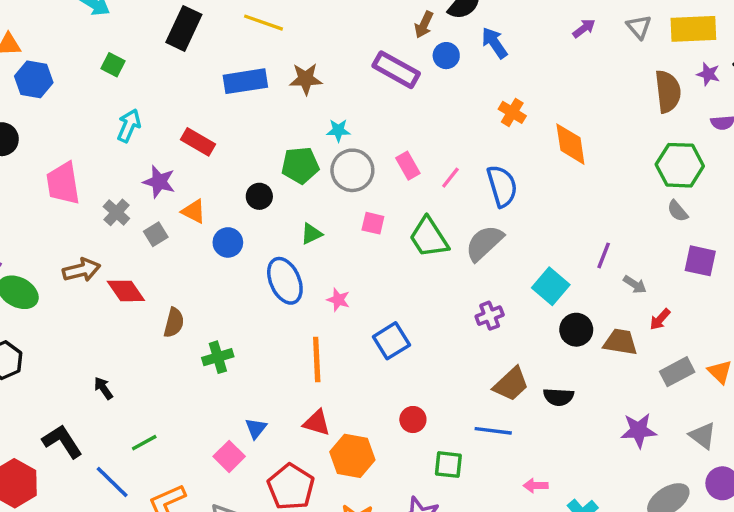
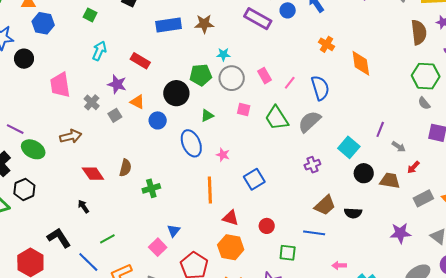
black circle: (259, 196) -> (176, 93), size x1.6
red diamond: (126, 291) -> (93, 174), moved
red triangle: (317, 423) -> (231, 218), moved

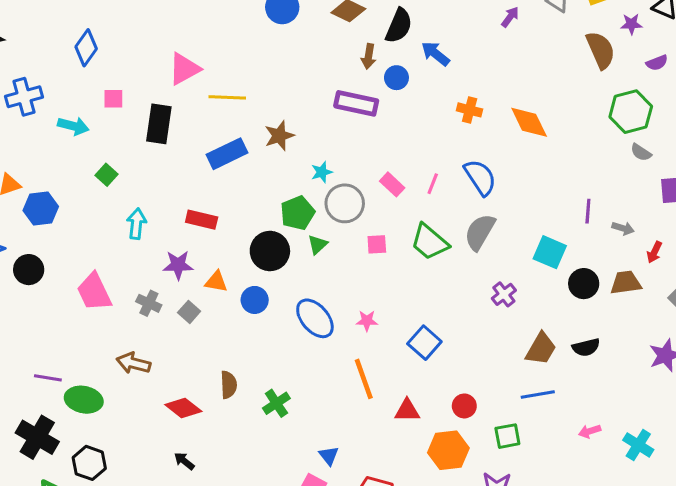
green square: (90, 15) -> (106, 175), turned 32
green triangle: (207, 116) -> (317, 245), moved
brown arrow: (71, 136) -> (134, 363), turned -135
orange hexagon: (231, 247) -> (448, 450), moved

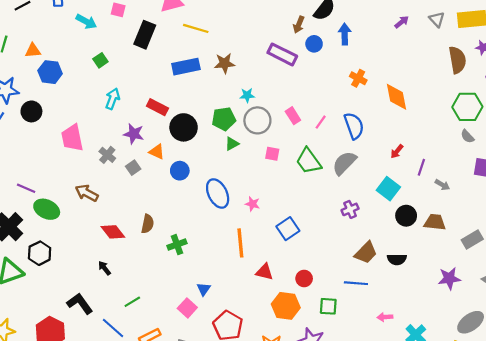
blue arrow: (435, 54) -> (345, 34), turned 36
black circle: (270, 251) -> (184, 127), moved
red arrow: (654, 252) -> (397, 151), moved

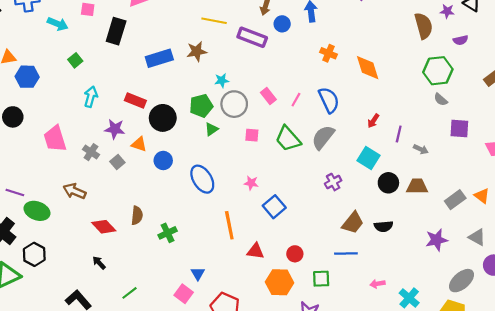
yellow line: (196, 28) -> (214, 21), moved
pink star: (252, 204) -> (251, 183), moved

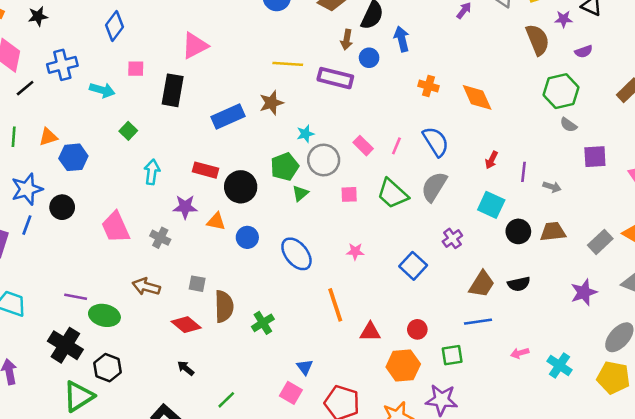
gray square: (117, 162) -> (197, 284), moved, turned -32
blue square: (274, 207) -> (413, 266), moved
brown semicircle: (137, 215) -> (224, 306), size x1.4

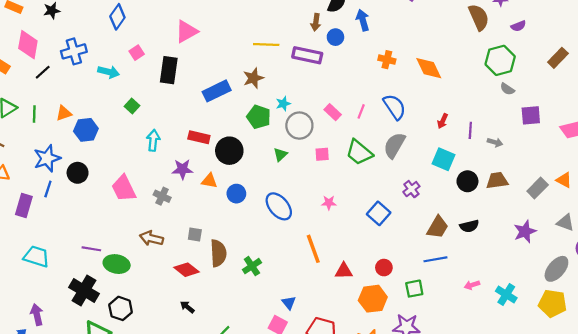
pink square: (136, 69) -> (137, 53), turned -32
green pentagon: (285, 167) -> (259, 117), moved, turned -30

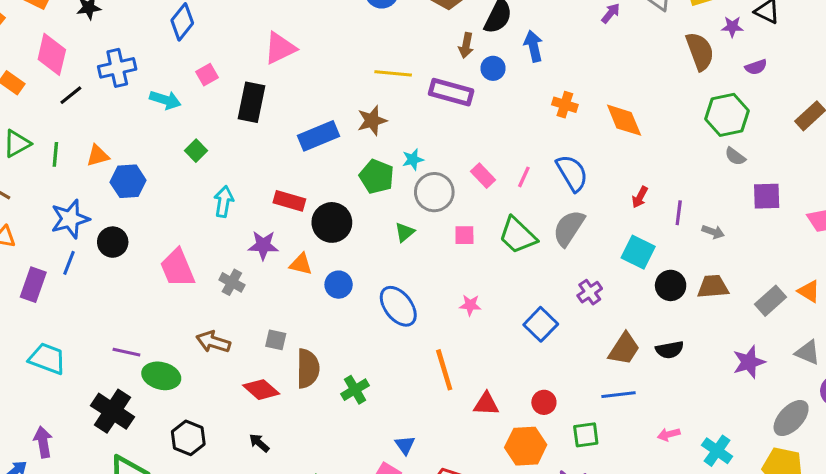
black hexagon: (121, 308) -> (188, 438), moved

